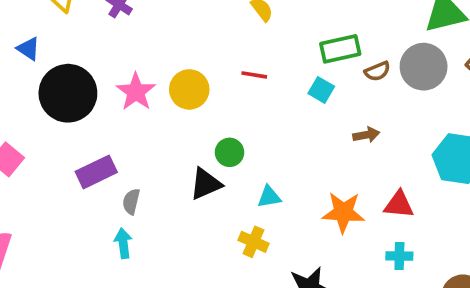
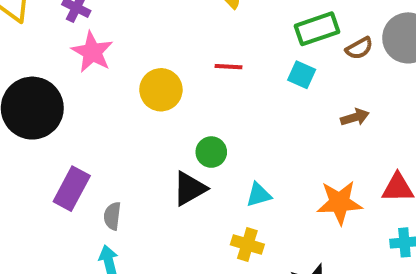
pink star: (136, 92) -> (92, 52), moved
purple rectangle: (96, 172) -> (72, 189), turned -30

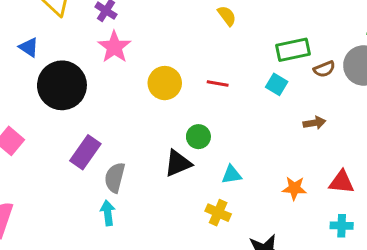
red line: (229, 67) -> (218, 84), moved
orange star: (340, 203) -> (294, 188), size x0.7
gray semicircle: (112, 216) -> (115, 178), size x1.4

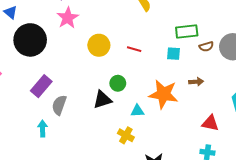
cyan square: (277, 84) -> (173, 54), turned -32
orange star: (294, 188) -> (163, 94), moved, size x1.8
cyan arrow: (108, 213) -> (43, 129), moved

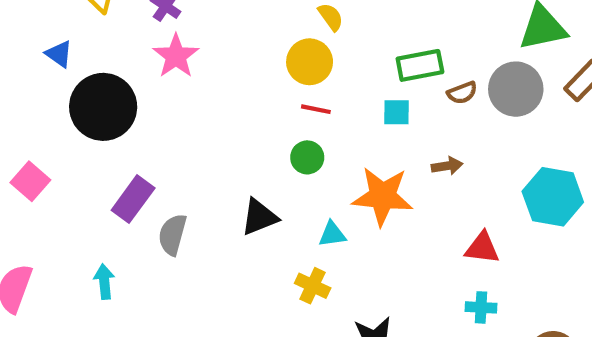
yellow circle: (99, 45) -> (310, 62), moved
green circle: (118, 83) -> (307, 157), moved
cyan arrow: (43, 129) -> (104, 282), moved

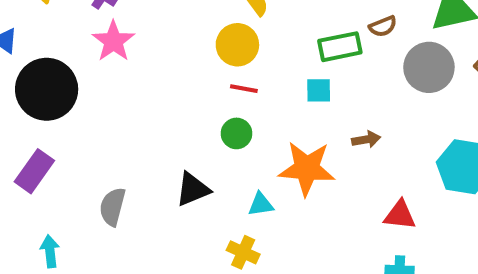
brown semicircle: (462, 93) -> (383, 26), moved
purple rectangle: (133, 199) -> (34, 171), moved

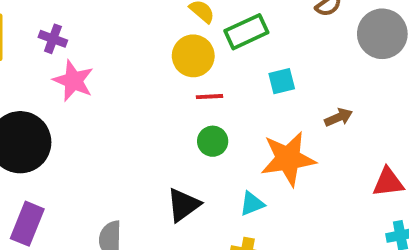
green rectangle: (340, 47) -> (246, 32), moved

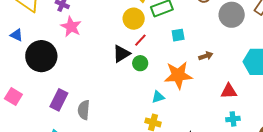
red line: (209, 97) -> (140, 40), turned -48
black triangle: (183, 205) -> (121, 54), moved
purple rectangle: (27, 224) -> (59, 100), moved

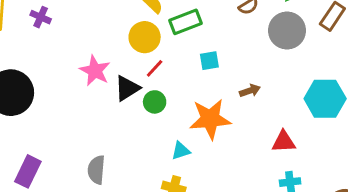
pink star: (71, 27) -> (95, 71), moved
purple rectangle: (59, 100) -> (28, 171), moved
gray semicircle: (84, 110) -> (96, 170), moved

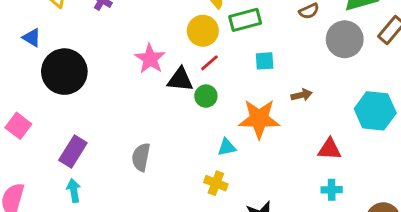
black triangle: (127, 88) -> (180, 80), turned 32

